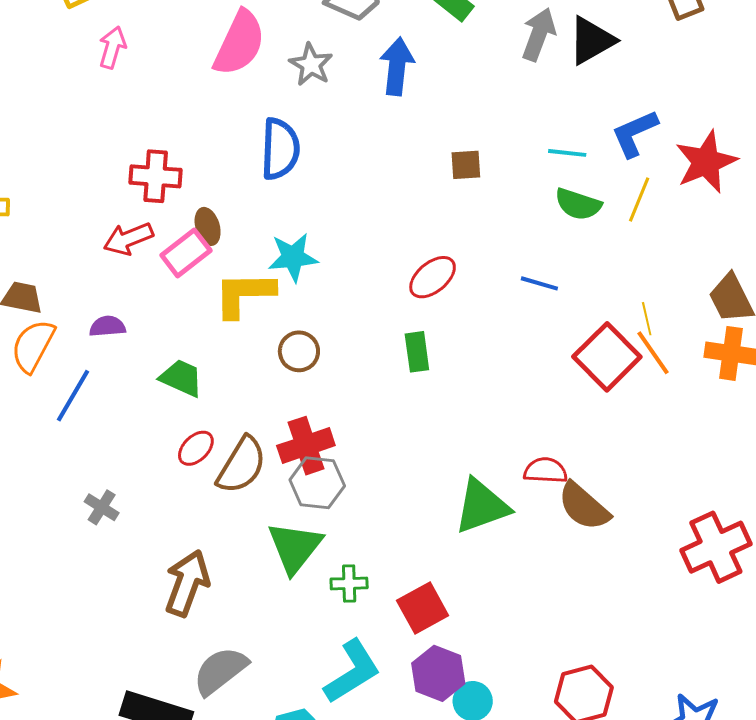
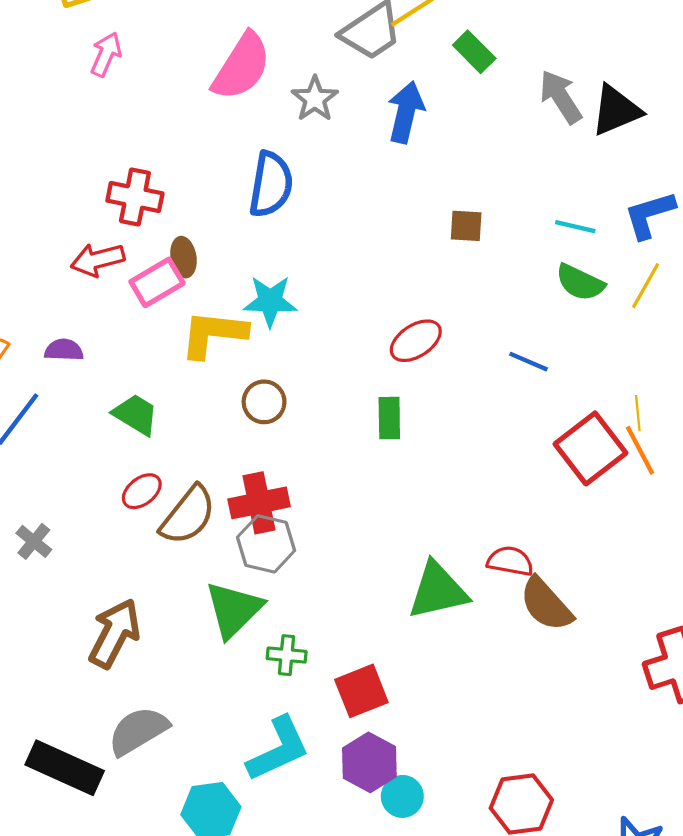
gray arrow: (539, 34) -> (561, 97), turned -60

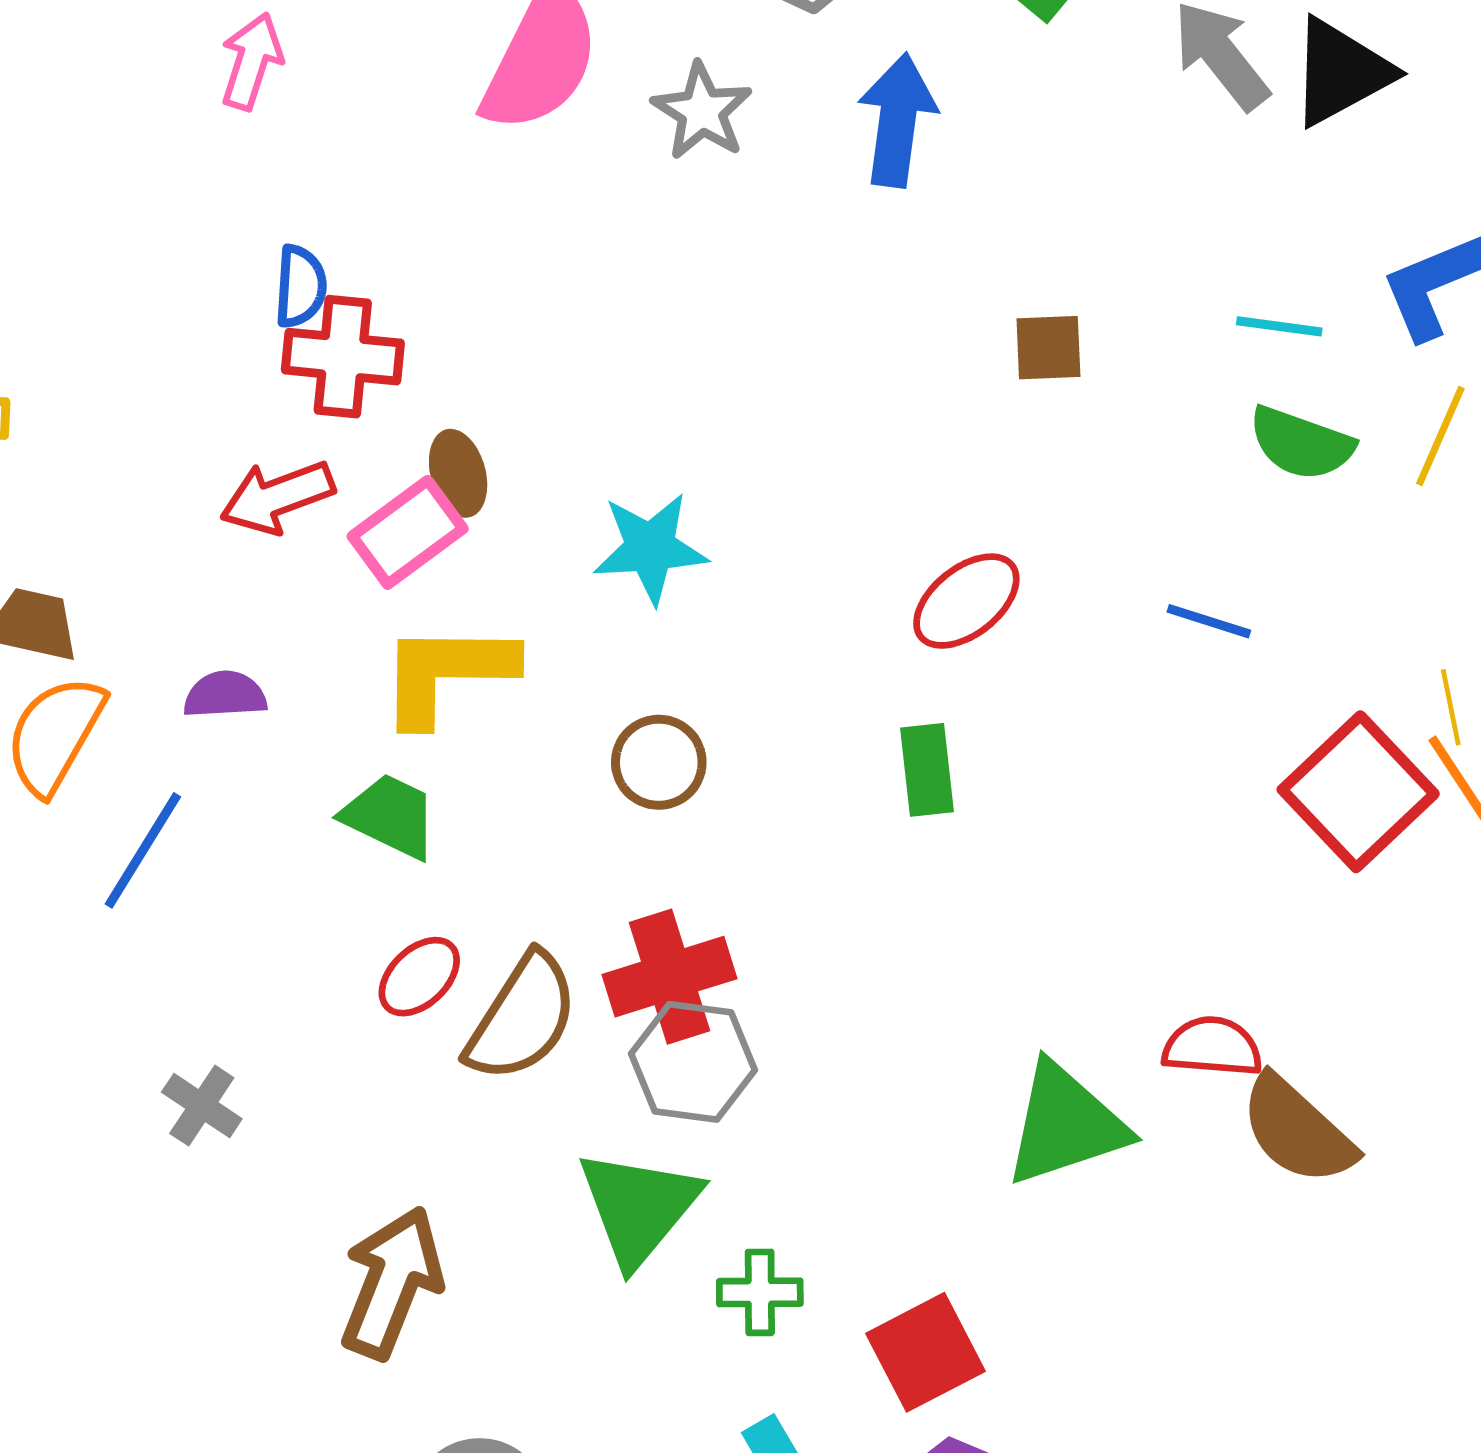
blue semicircle: (271, 184) -> (300, 286), moved, size x0.6
yellow L-shape: (213, 334) -> (447, 673), moved

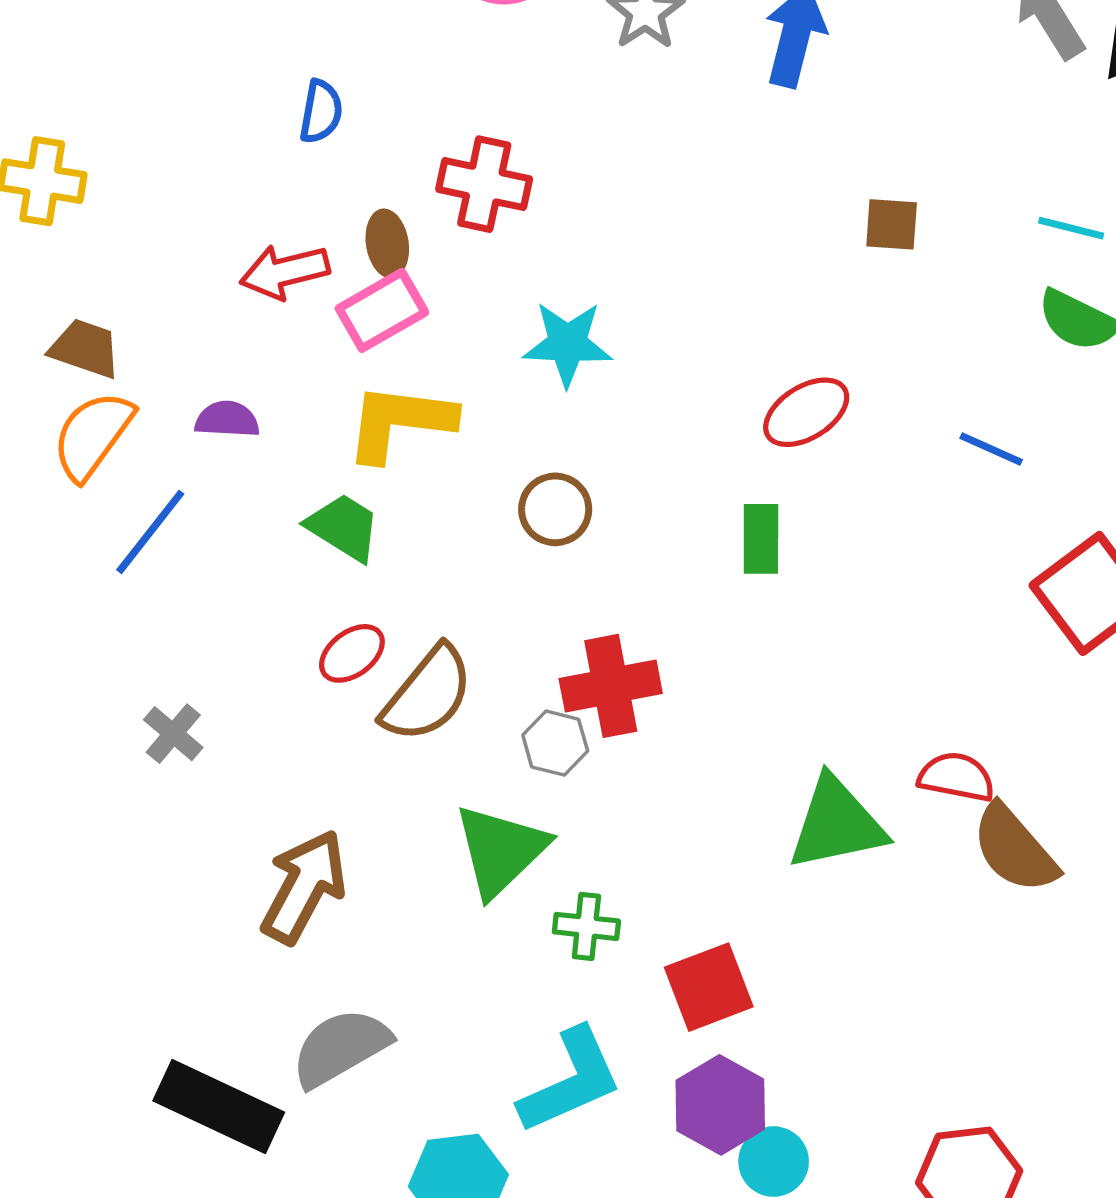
red cross: (343, 357) -> (484, 184), moved
brown ellipse: (458, 473) -> (387, 244), moved
red cross: (670, 977) -> (611, 686), moved
gray hexagon: (693, 1062) -> (555, 743), size x0.7

